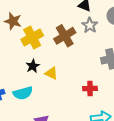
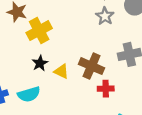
brown cross: (65, 36) -> (91, 66), moved, turned -35

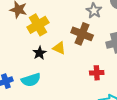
brown cross: (91, 66) -> (82, 34), moved
yellow triangle: (61, 71) -> (59, 48), moved

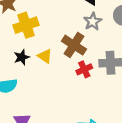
red cross: (97, 73) -> (84, 69), moved, turned -32

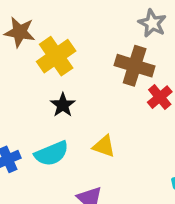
yellow triangle: (45, 56) -> (104, 146), moved

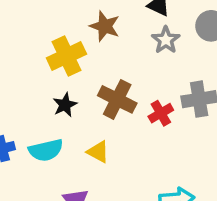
brown star: (20, 32) -> (105, 26), moved
brown cross: (135, 66) -> (117, 99), moved

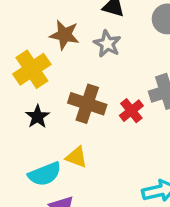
gray star: (166, 40) -> (107, 44), moved
cyan semicircle: (46, 150) -> (45, 174), moved

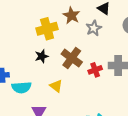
cyan semicircle: (45, 174) -> (21, 87), moved

